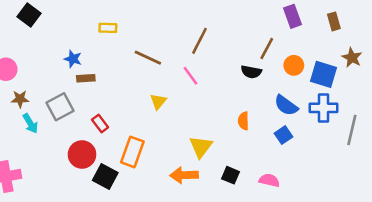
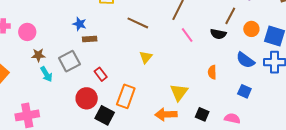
pink line: (190, 76) -> (187, 35), moved
blue square: (283, 135) -> (244, 91), moved, turned -32

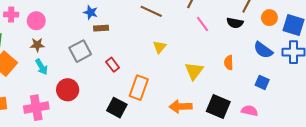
brown star: (38, 55) -> (37, 45), moved
cyan arrow: (46, 74) -> (41, 67), moved
yellow triangle: (179, 92) -> (194, 71), moved
red circle: (87, 98) -> (68, 90), moved
black square: (202, 114) -> (218, 107), size x1.6

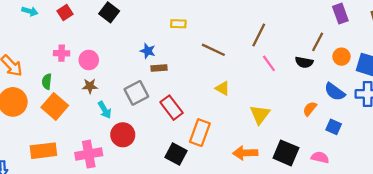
yellow triangle: (160, 47) -> (222, 88), turned -40
orange semicircle: (229, 63) -> (310, 109), moved, turned 40
red rectangle: (113, 65) -> (171, 108), size x1.5
cyan arrow: (41, 67) -> (105, 110), moved

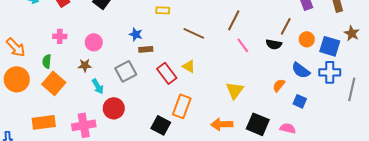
pink circle: (89, 60) -> (94, 42), moved
yellow triangle: (222, 88) -> (189, 66), moved
red rectangle: (171, 108) -> (167, 73), moved

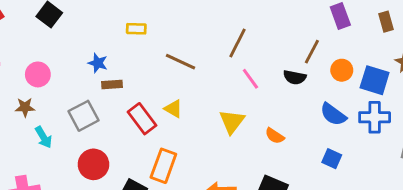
orange semicircle: (279, 85) -> (275, 136), moved, turned -96
yellow triangle: (235, 90) -> (232, 122), moved
red circle: (114, 108) -> (93, 164), moved

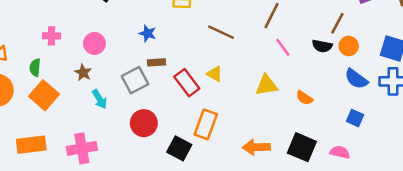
orange circle: (342, 70) -> (349, 46), moved
brown rectangle: (112, 84) -> (156, 62), moved
brown star: (25, 107) -> (83, 73), turned 30
yellow triangle: (232, 122) -> (266, 85), turned 45

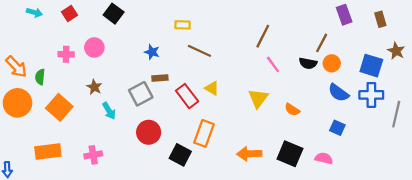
brown line: (221, 32) -> (199, 51), moved
pink circle: (94, 43) -> (94, 47), moved
green semicircle: (35, 67) -> (40, 77), moved
yellow triangle: (266, 85) -> (258, 98), turned -45
pink cross: (82, 148) -> (93, 155), size x0.7

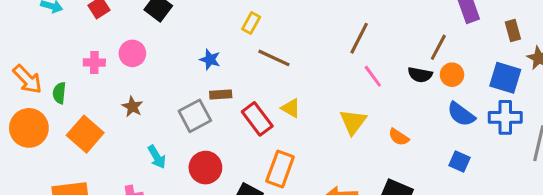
brown rectangle: (380, 19) -> (513, 31), moved
yellow rectangle: (183, 25) -> (251, 23), turned -63
cyan arrow: (109, 111) -> (157, 157), moved

